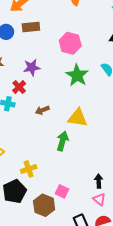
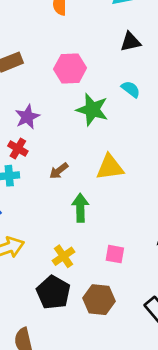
green arrow: (62, 141) -> (80, 208), moved
pink square: (62, 191) -> (115, 254), moved

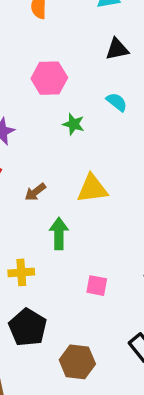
green star: (92, 110) -> (73, 124), size x0.6
yellow cross: (63, 256) -> (21, 272), moved, turned 30
brown hexagon: (99, 300) -> (77, 362), moved

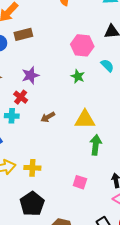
pink hexagon: (49, 78) -> (82, 45), moved
green arrow: (59, 233) -> (96, 145), moved

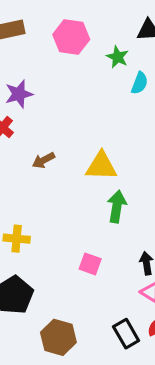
pink hexagon: (82, 45) -> (71, 37), moved
cyan semicircle: (107, 65) -> (140, 83), turned 64
green star: (78, 76) -> (118, 57), moved

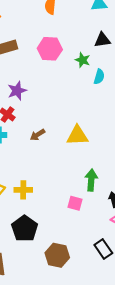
green arrow: (117, 206) -> (91, 180), moved

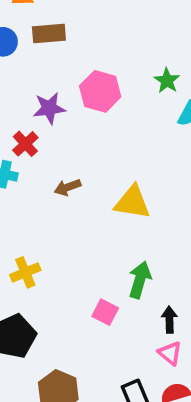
pink hexagon: (50, 49) -> (100, 91), moved
yellow cross: (23, 190) -> (25, 272), turned -35

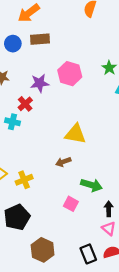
brown arrow: (68, 187) -> (63, 162), moved
yellow triangle: (132, 202) -> (75, 134), moved
green arrow: (140, 280) -> (92, 185), turned 90

